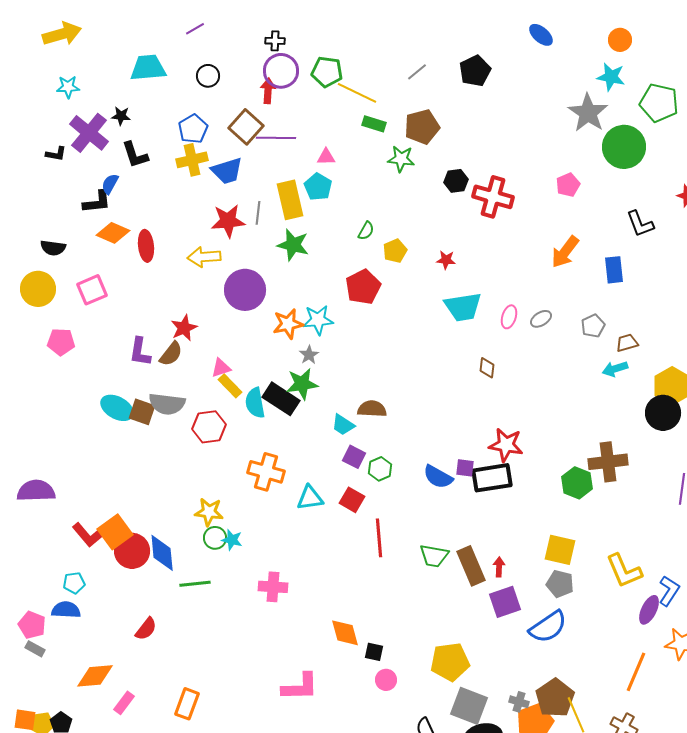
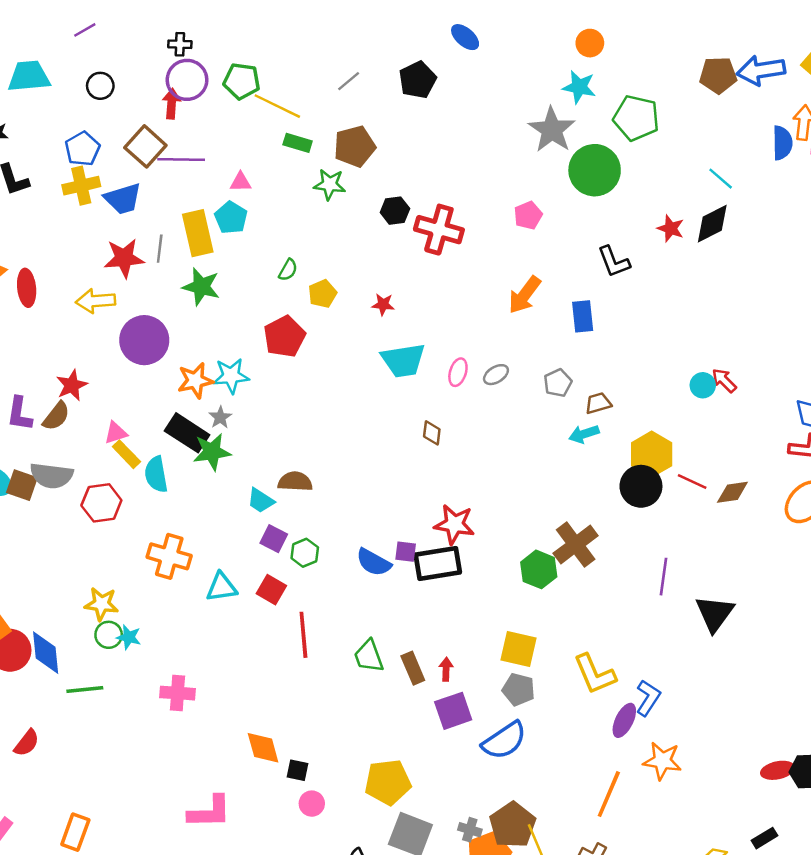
blue ellipse: (541, 35) -> (465, 37), moved
black rectangle: (281, 399) -> (187, 433), moved
brown cross: (608, 462) -> (576, 545), turned -30
green trapezoid: (434, 556) -> (369, 656), turned 60
brown rectangle: (471, 566) -> (413, 668), size x0.7

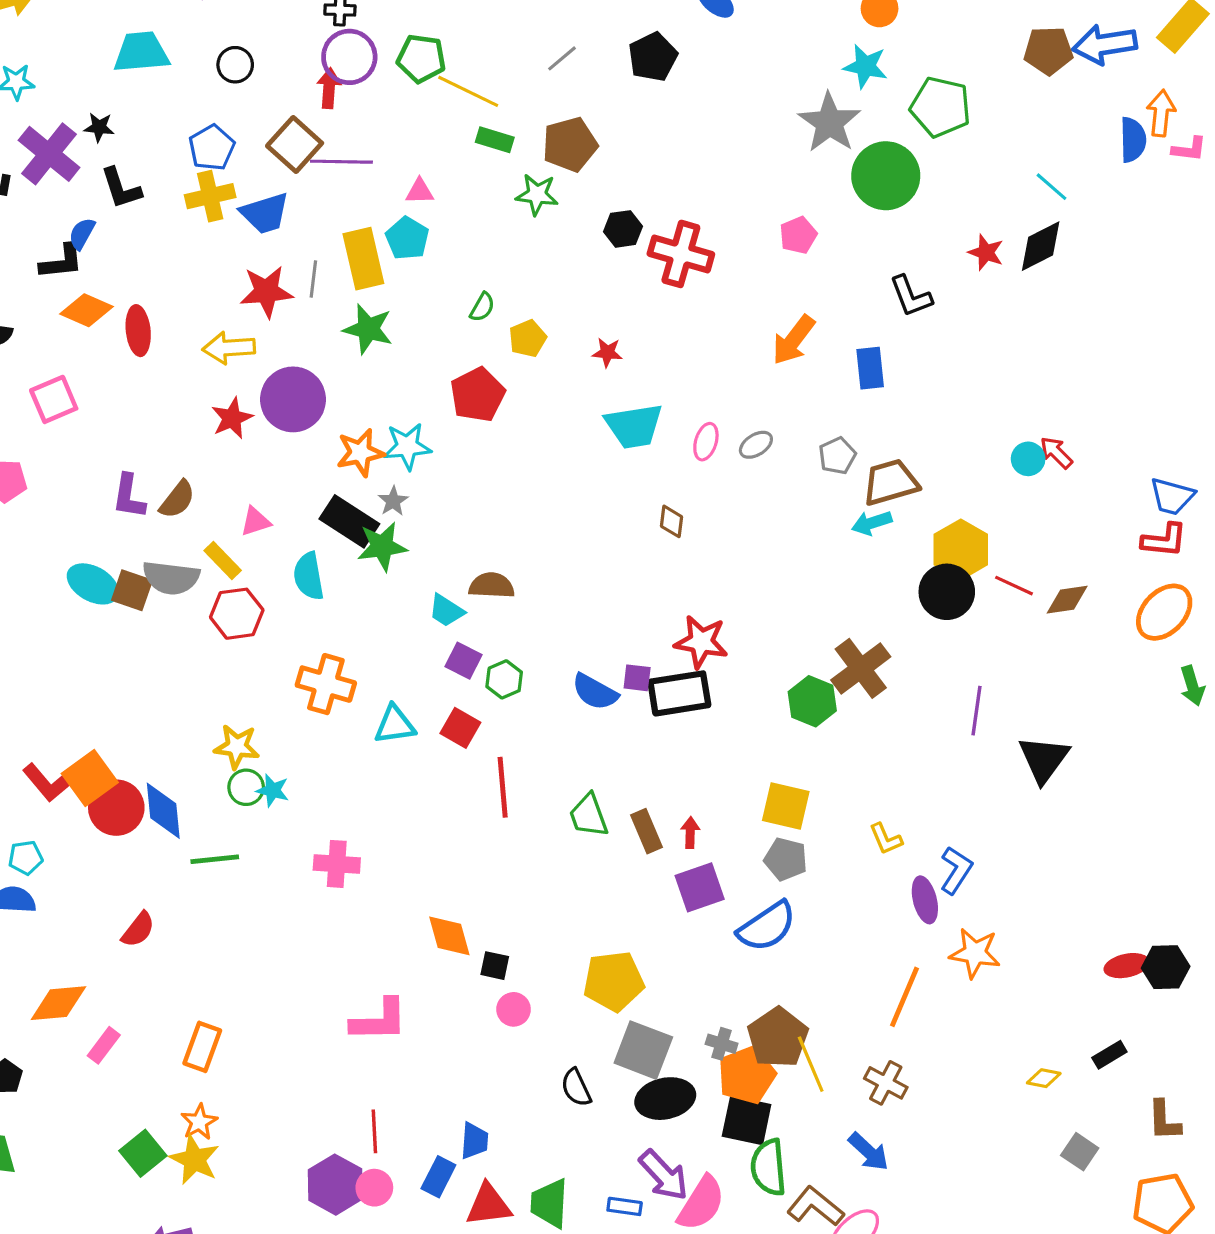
red star: (72, 385) -> (232, 418), moved
brown trapezoid: (598, 403) -> (890, 482), size x1.6
yellow rectangle: (126, 454) -> (223, 561), moved
yellow L-shape: (595, 674) -> (886, 839), size x0.6
purple ellipse: (624, 720) -> (925, 900), turned -40

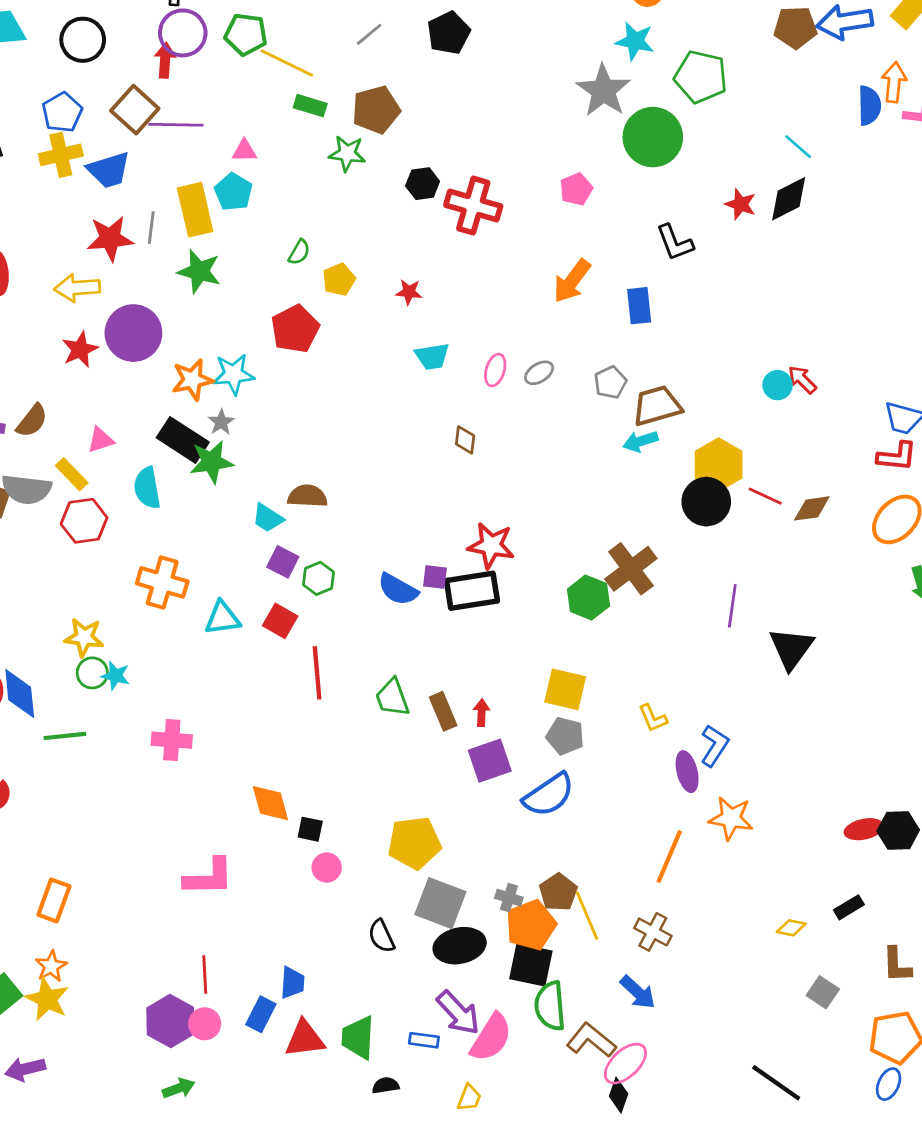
black circle: (235, 65) -> (83, 40), size x1.4
cyan trapezoid: (634, 426) -> (432, 356), size x0.7
brown pentagon: (778, 1038) -> (558, 892), size x0.7

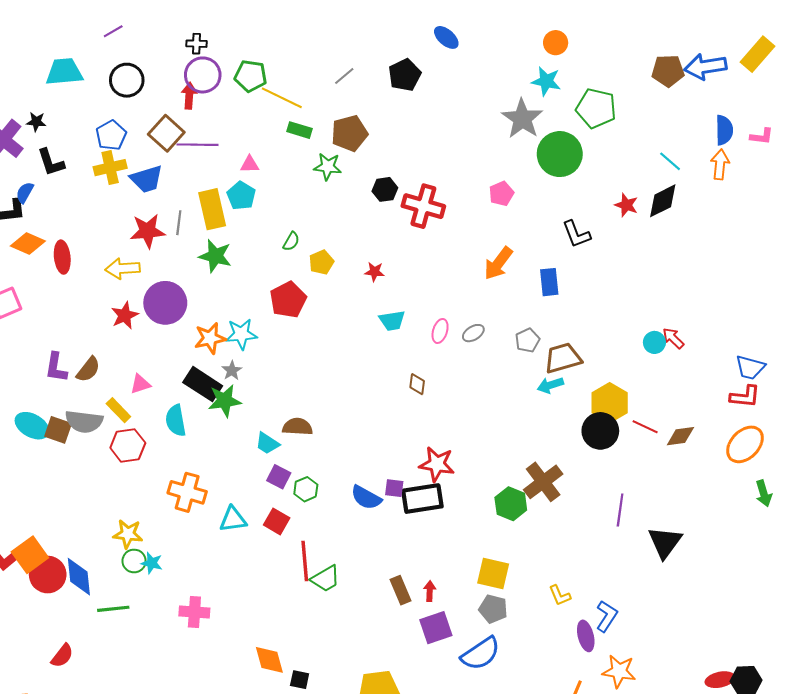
orange arrow: (894, 82) -> (720, 164), moved
green trapezoid: (392, 698) -> (326, 579), moved, turned -100

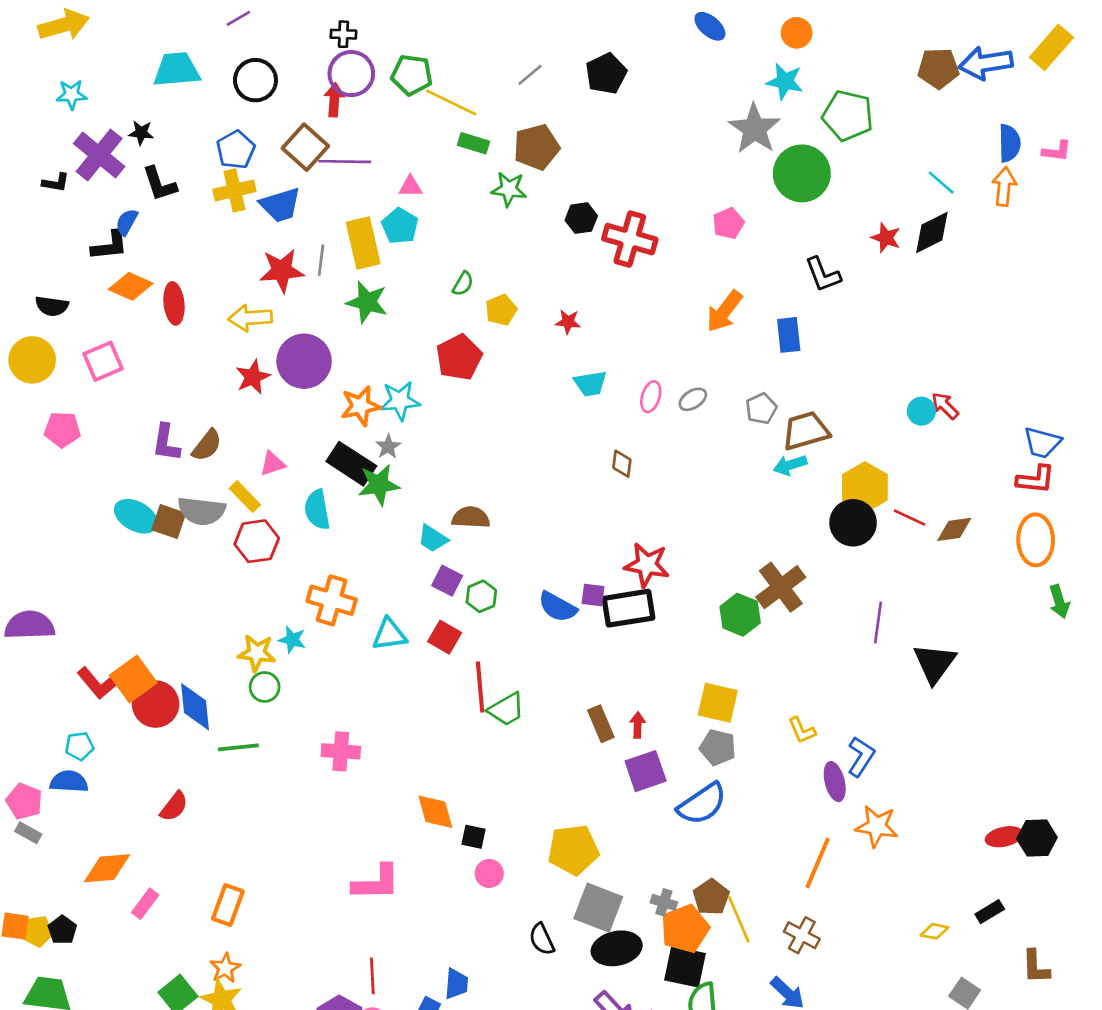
blue ellipse: (446, 37) -> (710, 26), moved
orange ellipse: (745, 444) -> (1036, 540), turned -45
cyan star: (152, 563) -> (292, 640), moved

